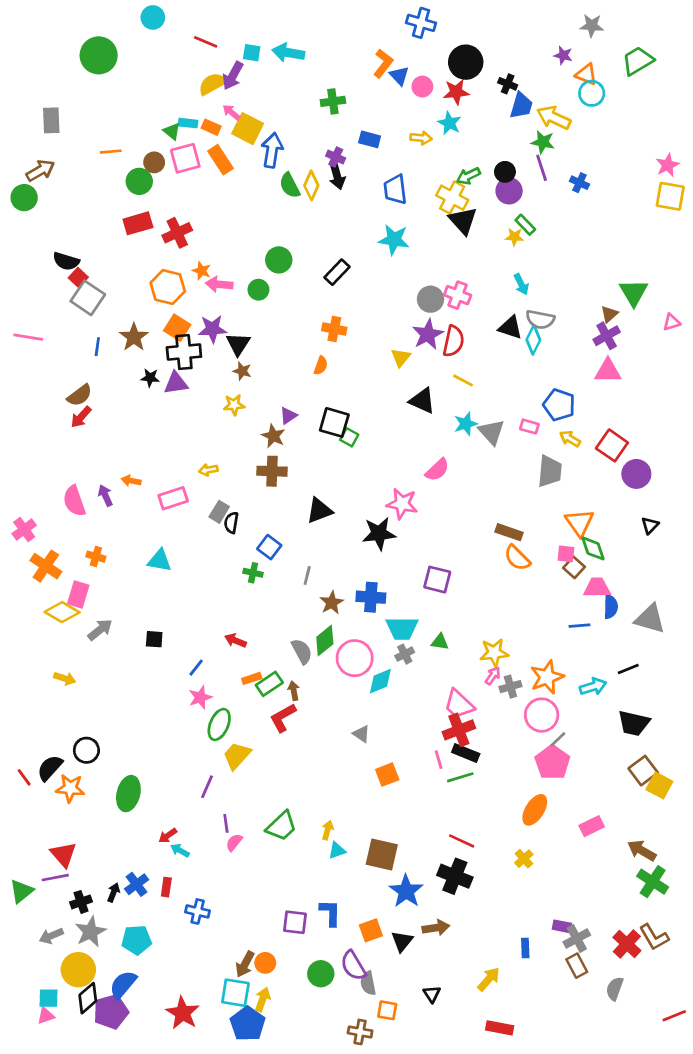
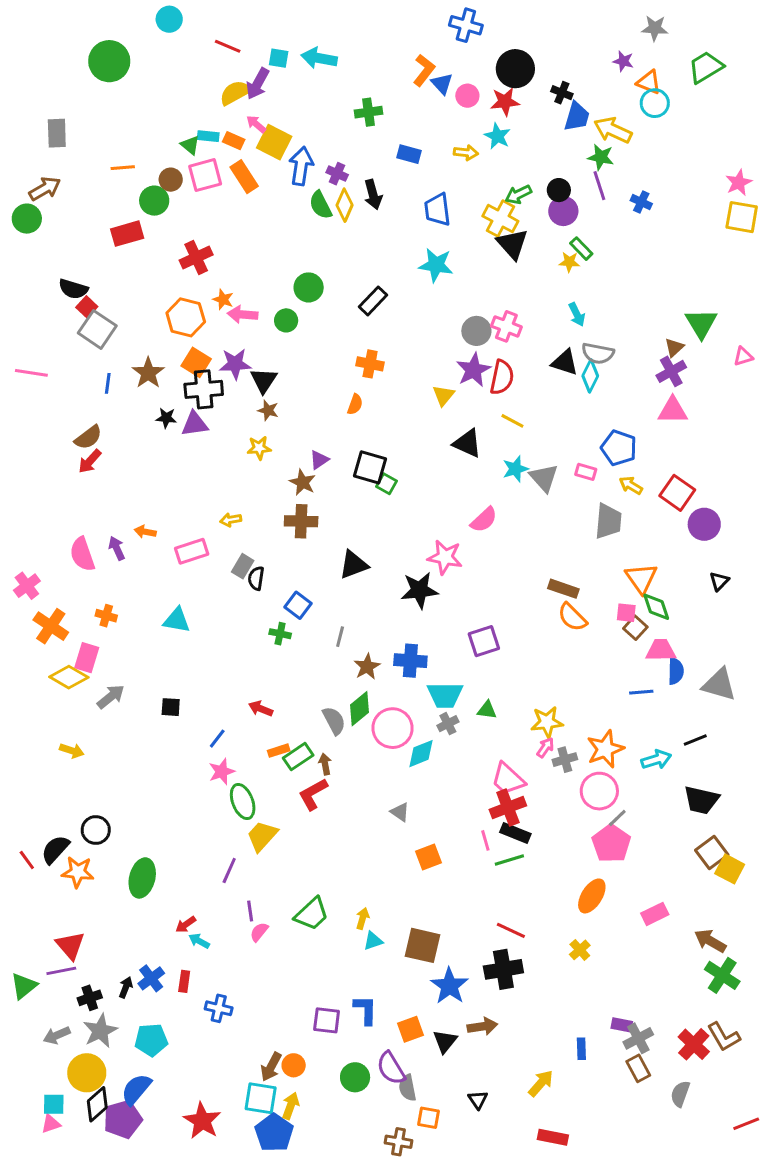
purple cross: (336, 157) -> (337, 174), moved
red rectangle: (138, 223) -> (127, 234), moved
purple square: (437, 580) -> (484, 641), turned -32
green ellipse: (219, 724) -> (243, 802), turned -44
black cross: (455, 876) -> (503, 969), turned -32

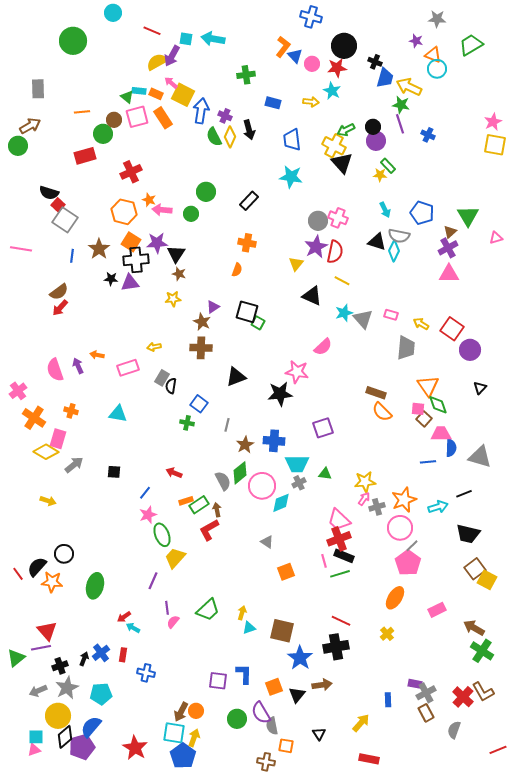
blue pentagon: (619, 448) -> (422, 213), moved

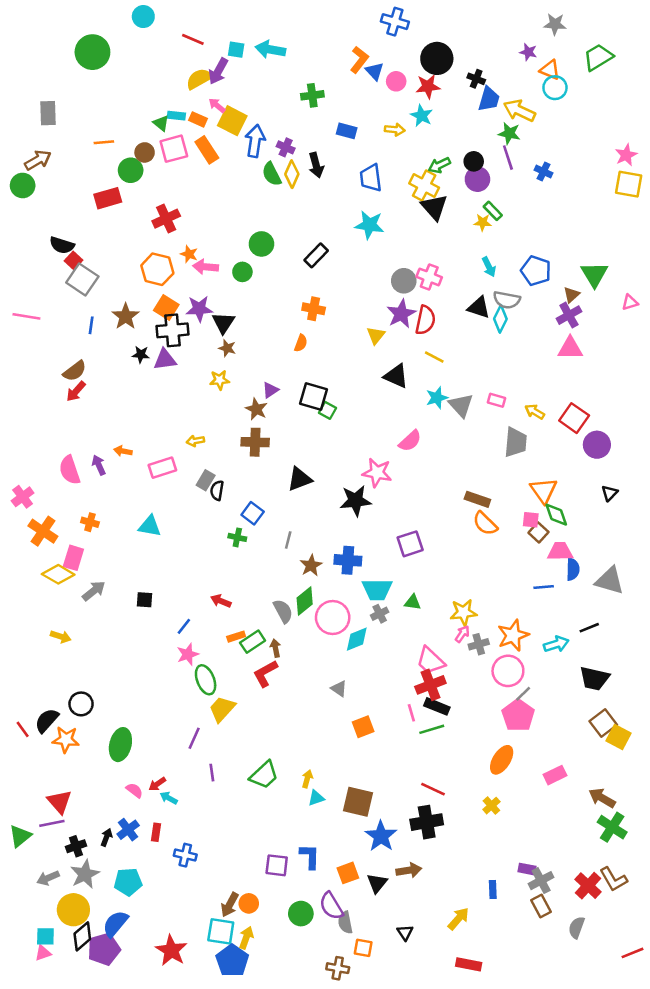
pink semicircle: (173, 622) -> (134, 790), moved, turned 88

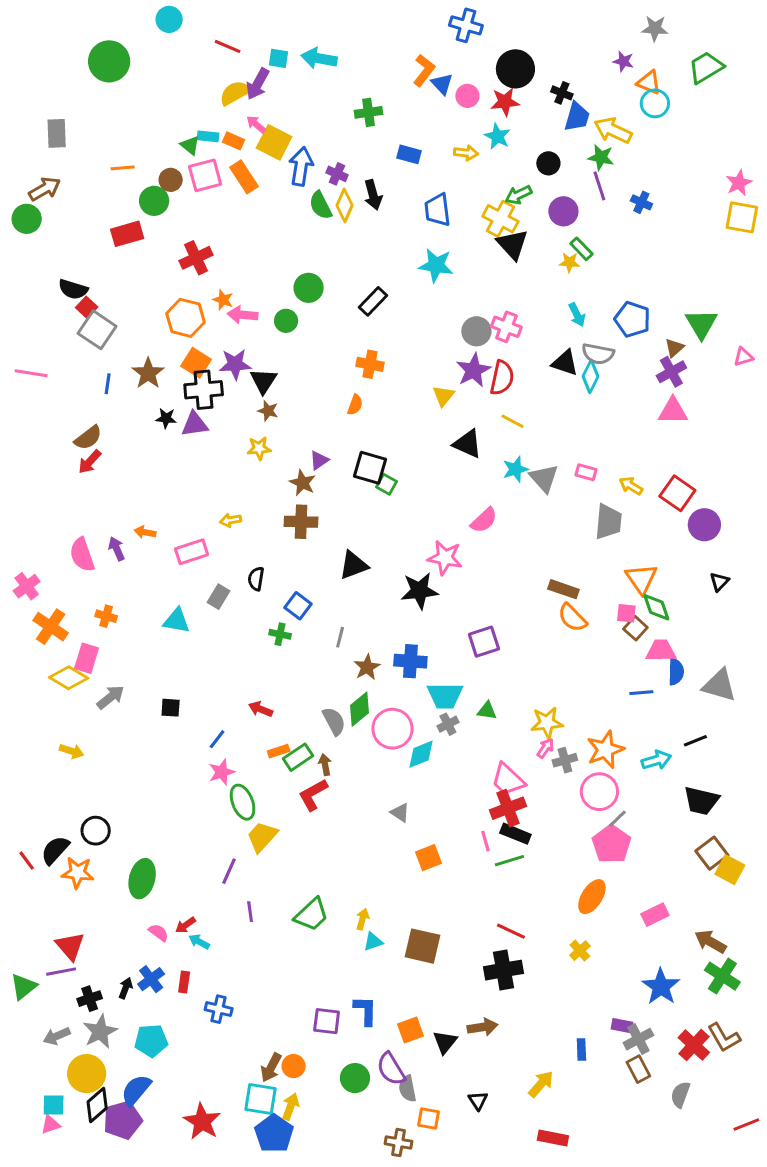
black circle: (474, 161) -> (548, 163), moved
gray rectangle: (206, 480) -> (219, 597), moved
blue star: (381, 836) -> (661, 987), moved

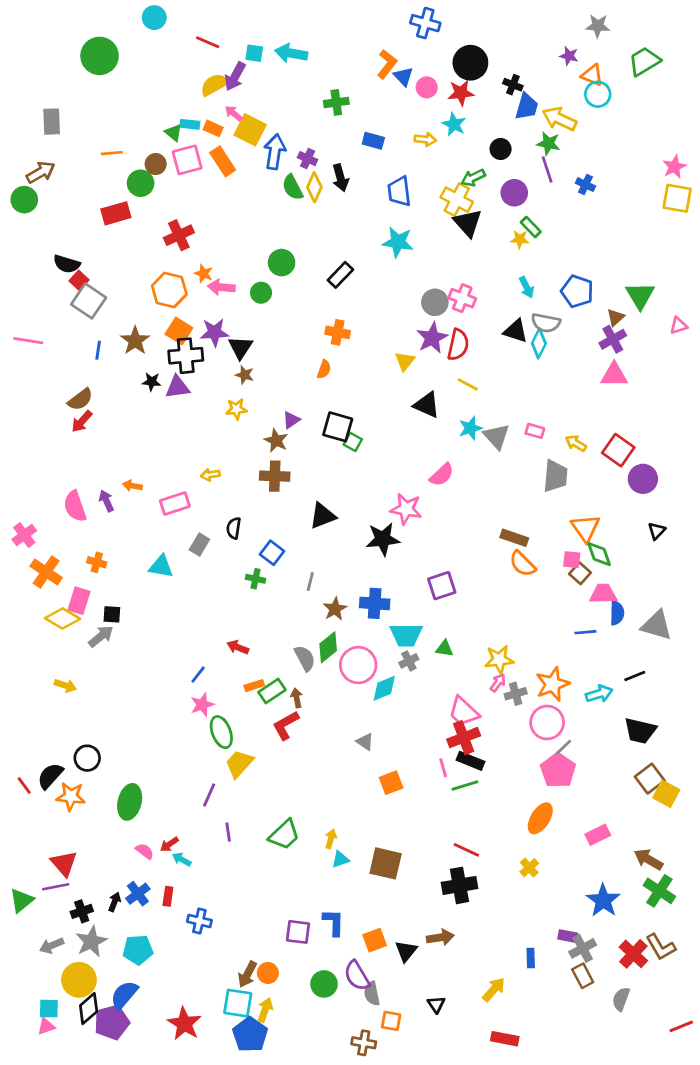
black square: (171, 708) -> (112, 614), moved

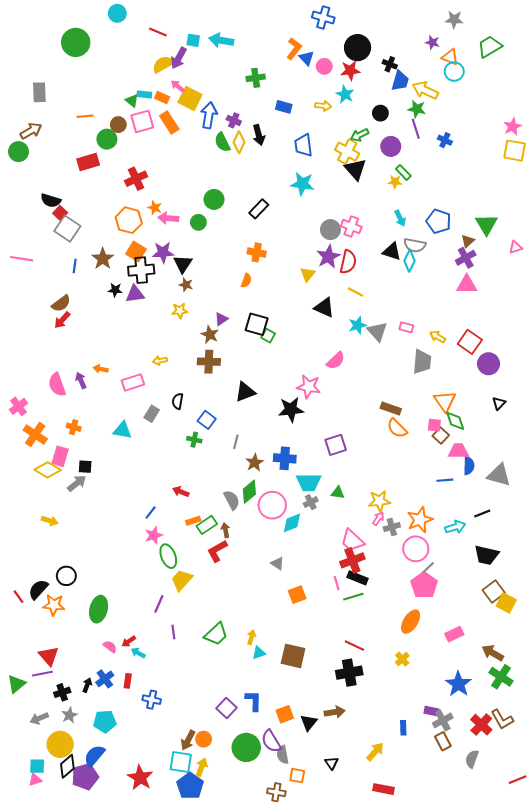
purple square: (298, 932) -> (226, 708), turned 36
gray star: (91, 942) -> (69, 715), size x0.7
green circle: (324, 984) -> (246, 747), size x1.4

